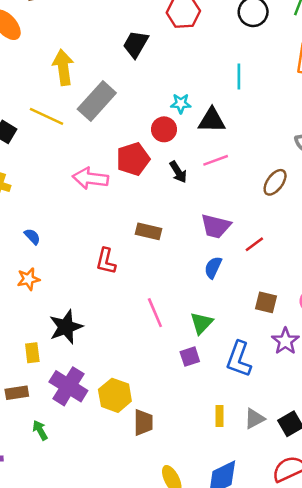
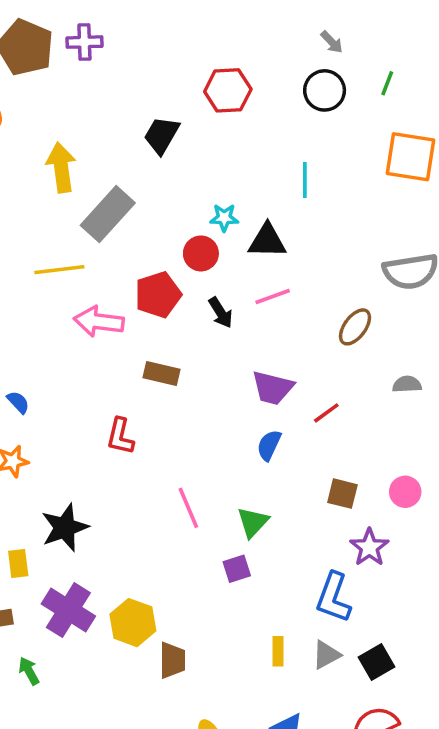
yellow line: (47, 116) -> (59, 270), moved, turned -32
brown rectangle: (149, 231) -> (162, 374), moved
blue L-shape: (239, 359) -> (334, 597), moved

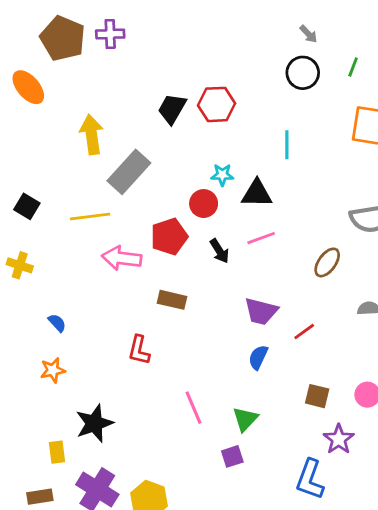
red hexagon: (228, 90) -> (217, 104), moved

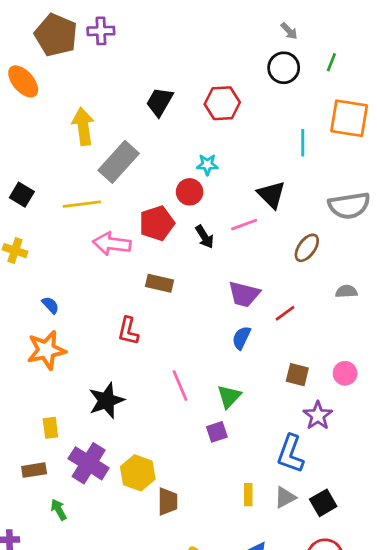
red hexagon: (217, 104) -> (222, 103), moved
cyan line: (287, 145) -> (303, 143), moved
black triangle: (257, 193) -> (271, 195), moved, turned 44
orange star: (53, 370) -> (46, 350), size x1.6
black star: (94, 423) -> (106, 401), moved

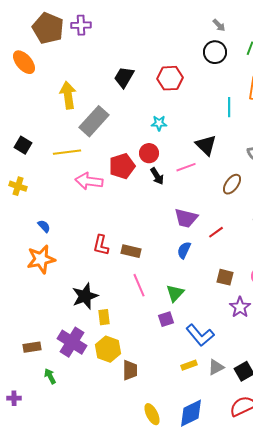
red circle: (190, 192) -> (149, 153), moved
brown rectangle: (160, 283) -> (131, 251), moved
yellow rectangle: (50, 428) -> (104, 317), moved
blue L-shape: (290, 454) -> (200, 335), moved, turned -60
yellow rectangle: (248, 495) -> (189, 365), turned 70

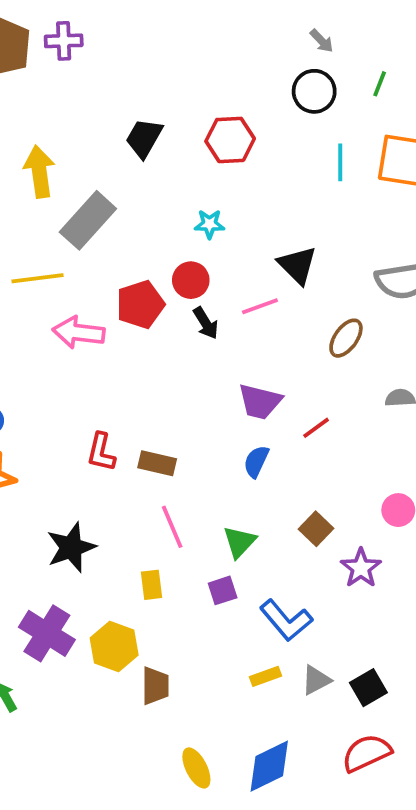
cyan line: (229, 107) -> (340, 162), moved
brown square: (225, 277) -> (316, 529), moved, turned 30
yellow rectangle: (104, 317) -> (152, 585), moved

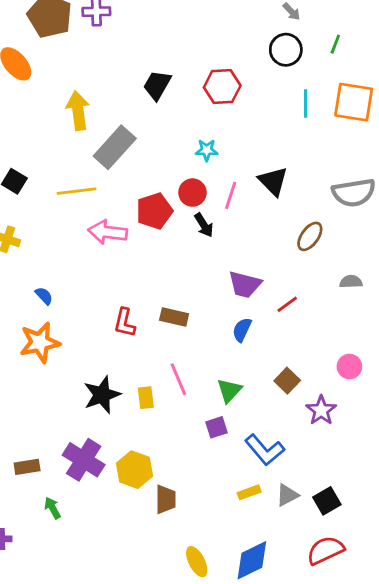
pink line: (260, 306) -> (231, 195), moved, turned -52
brown rectangle: (157, 463) -> (174, 317), moved
yellow rectangle: (152, 585) -> (146, 398), moved

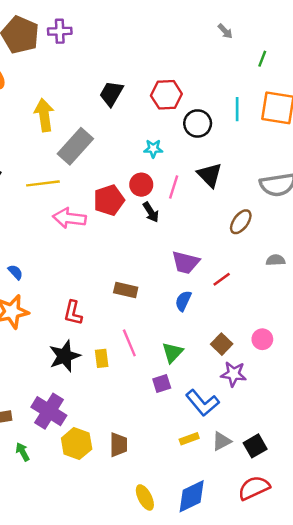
black circle: (286, 50) -> (198, 123), moved
red L-shape: (125, 323) -> (73, 313), moved
pink circle: (349, 366) -> (262, 339), moved
purple star: (321, 410) -> (234, 374), moved, turned -30
yellow hexagon: (135, 470) -> (77, 444), moved

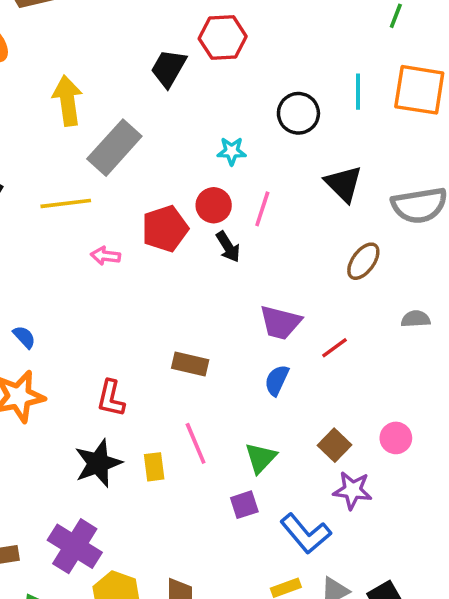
red hexagon: (166, 95) -> (223, 38), moved
black triangle: (210, 175) -> (344, 184), moved
pink arrow: (69, 218) -> (105, 256), size x0.6

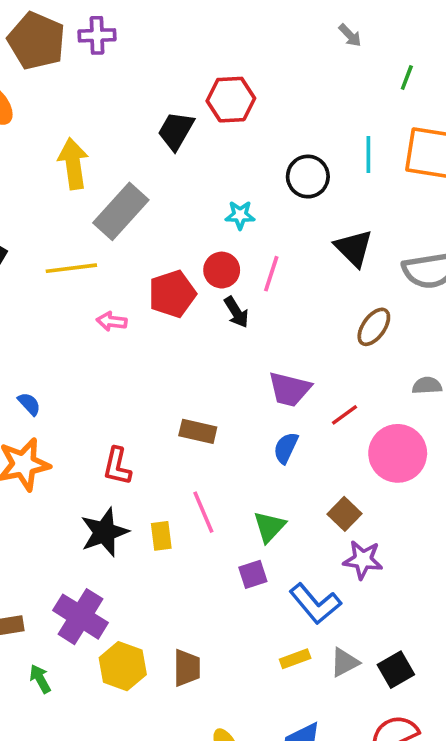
pink circle: (396, 438) -> (398, 453), moved, size x1.8

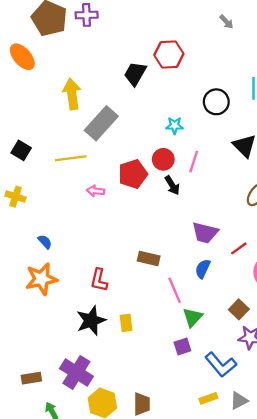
gray arrow: (350, 35) -> (226, 22), moved
pink line: (203, 512) -> (175, 290), moved

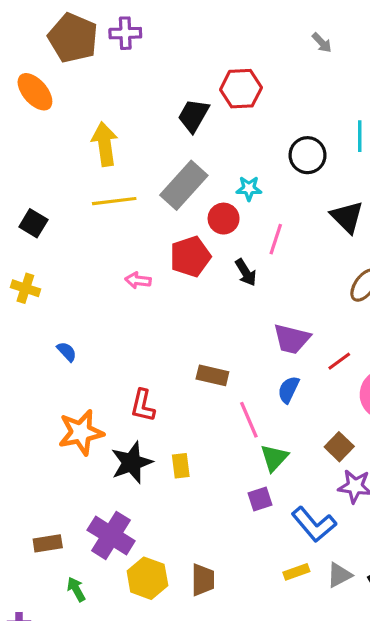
gray rectangle: (101, 123) -> (184, 185), moved
yellow line: (71, 158) -> (114, 201), moved
red circle: (163, 159) -> (224, 219), moved
orange star: (41, 279) -> (81, 432), moved

